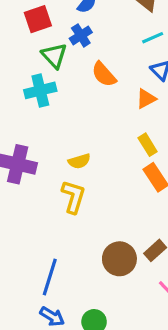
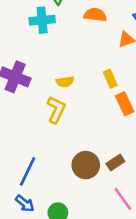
orange semicircle: (104, 74) -> (95, 15), turned 130
yellow rectangle: (148, 145) -> (110, 79), moved

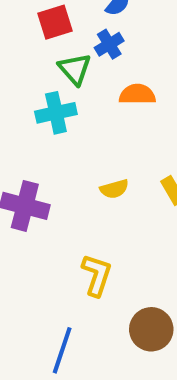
yellow semicircle: (65, 82) -> (114, 189), moved
yellow L-shape: (56, 110) -> (97, 275), moved

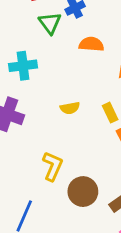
cyan cross: (56, 113) -> (23, 66), moved
brown circle: (151, 329) -> (83, 192), moved

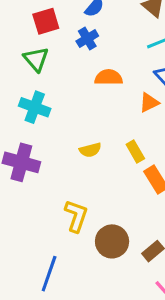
green triangle: (50, 23) -> (36, 59), moved
cyan cross: (23, 66) -> (35, 107), turned 32

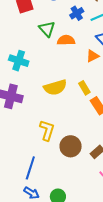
blue cross: (87, 39) -> (77, 13), moved
green triangle: (36, 59) -> (47, 29), moved
yellow semicircle: (90, 150) -> (55, 87), size x1.6

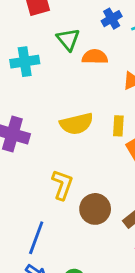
cyan cross: (19, 61) -> (25, 62), moved, turned -30
yellow rectangle: (84, 88) -> (118, 126), turned 32

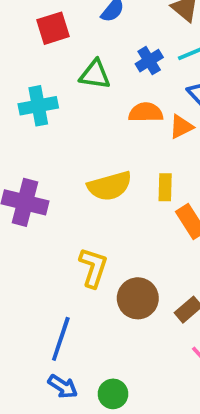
blue cross: (112, 19) -> (149, 61), moved
green triangle: (68, 39) -> (95, 74), turned -40
orange semicircle: (95, 57) -> (146, 112), moved

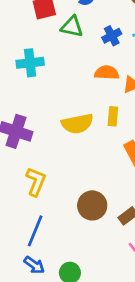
green triangle: (95, 74) -> (72, 27), moved
yellow rectangle: (165, 187) -> (113, 116), moved
yellow L-shape: (93, 268) -> (36, 182), moved

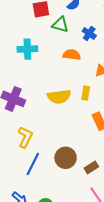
blue cross: (112, 36) -> (89, 33), turned -32
orange semicircle: (107, 73) -> (72, 55), moved
blue line: (35, 231) -> (33, 164), moved

